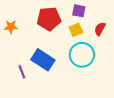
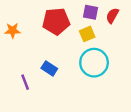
red semicircle: (100, 29) -> (112, 16), moved
blue rectangle: (43, 60) -> (49, 68), size x0.6

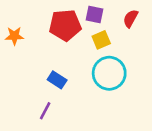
purple square: (91, 12) -> (94, 14), moved
purple line: (25, 82) -> (45, 111), moved, turned 49

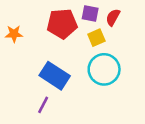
red semicircle: (131, 18) -> (113, 17), moved
blue rectangle: (57, 80) -> (55, 76), size x1.6

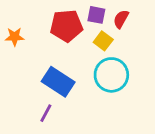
yellow square: (96, 38) -> (103, 41), turned -30

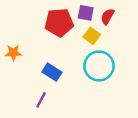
orange star: (15, 37) -> (13, 53), moved
blue rectangle: (58, 82) -> (52, 72), size x0.7

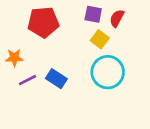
red pentagon: (59, 23) -> (43, 22), moved
purple line: (41, 100) -> (27, 80), moved, turned 35

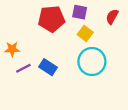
red semicircle: (117, 18) -> (112, 17), moved
red pentagon: (43, 22) -> (51, 19), moved

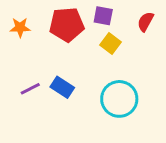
orange star: (12, 49) -> (20, 27), moved
cyan circle: (92, 62) -> (119, 99), moved

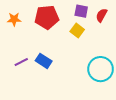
purple square: (103, 16) -> (81, 11), moved
cyan circle: (119, 99) -> (101, 69), moved

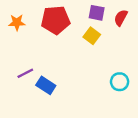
blue rectangle: (44, 61) -> (46, 85), moved
cyan circle: (101, 69) -> (120, 82), size x0.6

